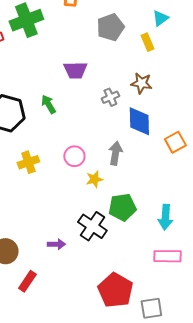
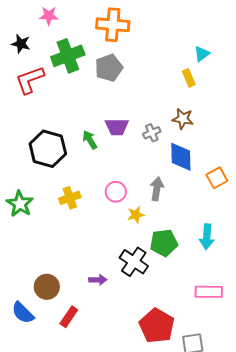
gray pentagon: (110, 27) -> (109, 68), moved
purple trapezoid: (75, 70) -> (117, 127), moved
cyan arrow: (165, 217) -> (207, 237), moved

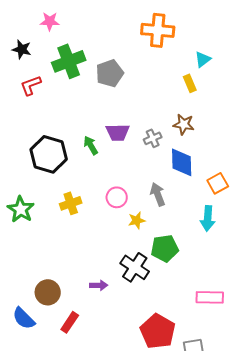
orange cross: (113, 25) -> (158, 30), moved
red L-shape: (30, 80) -> (31, 85), size x0.7
gray arrow: (157, 189) -> (158, 194), turned -30
cyan arrow: (207, 237) -> (208, 218), moved

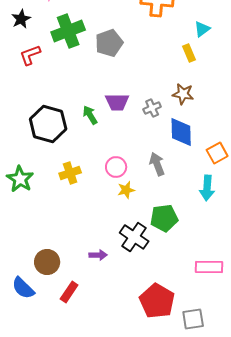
black star: (22, 49) -> (21, 19), turned 30
yellow star: (137, 220) -> (126, 190), moved

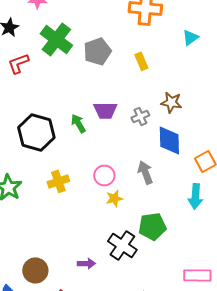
green cross: (68, 31) -> (56, 39), turned -32
yellow rectangle: (189, 53) -> (141, 61), moved

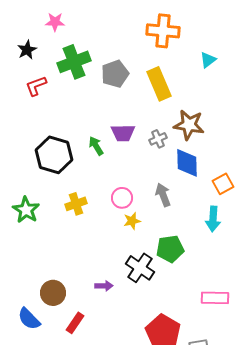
green cross: (56, 39) -> (74, 62), turned 32
yellow rectangle: (141, 61) -> (159, 84), size x1.8
brown star: (171, 102) -> (189, 125), size x1.4

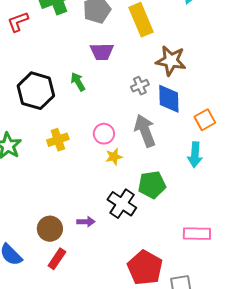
purple trapezoid: (123, 133) -> (102, 52), moved
gray cross: (158, 139) -> (140, 86), moved
gray arrow: (163, 195) -> (145, 131), size x1.4
brown circle: (53, 293) -> (50, 229), moved

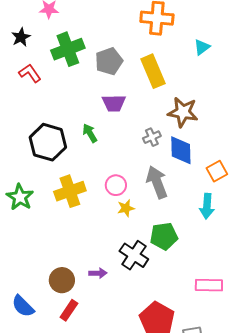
red L-shape: (18, 22) -> (30, 73), turned 75
yellow cross: (58, 140) -> (70, 191), size x1.4

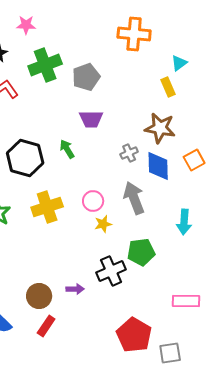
yellow rectangle: (153, 71) -> (168, 87), moved, size x0.6
orange square: (217, 171) -> (194, 160), moved
black cross: (134, 255) -> (111, 271), turned 32

